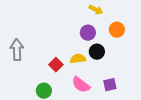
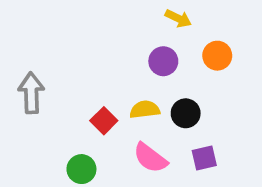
black circle: (97, 52) -> (186, 113), moved

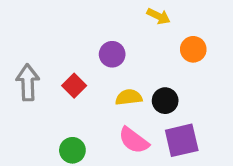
purple circle: (163, 61) -> (112, 54), moved
red square: (104, 121) -> (74, 86), moved
purple square: (204, 158) -> (182, 140), size x1.5

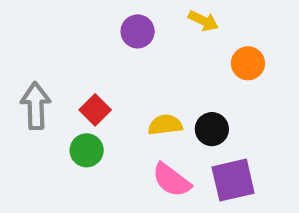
purple circle: (112, 54) -> (138, 31), moved
green circle: (72, 150) -> (87, 150), moved

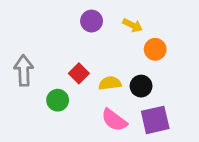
yellow arrow: (203, 21) -> (133, 25), moved
orange circle: (248, 63) -> (155, 49), moved
red square: (95, 110) -> (79, 73), moved

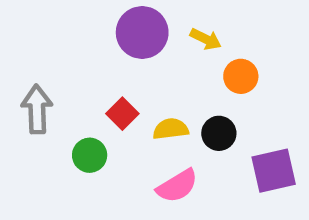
purple circle: (92, 21) -> (142, 33), size x1.5
pink semicircle: (114, 120) -> (177, 186), turned -68
purple square: (155, 120) -> (274, 171), moved

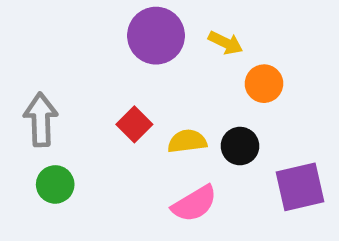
green circle: (90, 155) -> (55, 184), moved

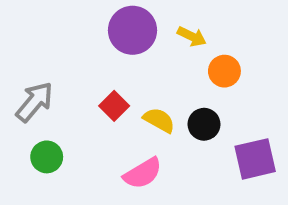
gray arrow: (41, 120) -> (34, 102), turned 42
yellow semicircle: (187, 141) -> (159, 120), turned 36
pink semicircle: (194, 204) -> (143, 173), moved

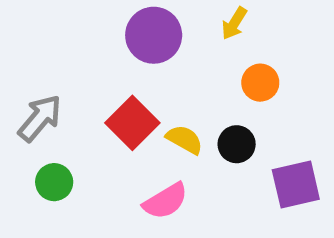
yellow arrow: (192, 36) -> (234, 23), moved, turned 96
red square: (114, 106) -> (132, 123), size x1.5

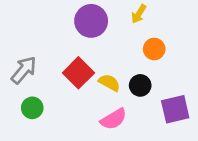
pink semicircle: (166, 201) -> (114, 119), moved

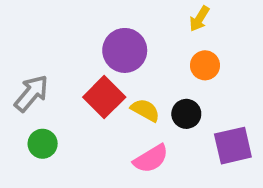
yellow arrow: (139, 14) -> (199, 19), moved
purple circle: (91, 21) -> (125, 50), moved

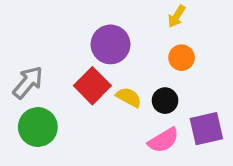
green circle: (43, 144) -> (38, 127), size x1.5
pink semicircle: (151, 159) -> (163, 140), moved

